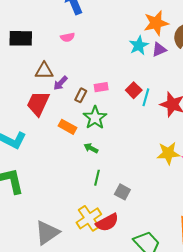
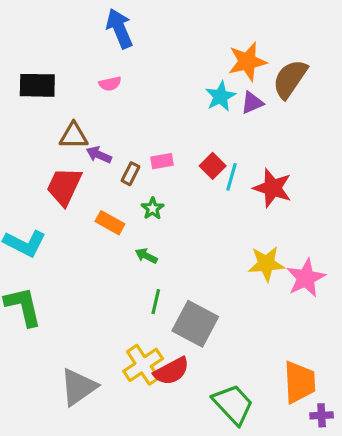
purple arrow: (60, 83) -> (99, 155), turned 70
green star: (95, 118) -> (153, 208), size x0.6
gray square: (122, 192) -> (195, 324), size x1.8

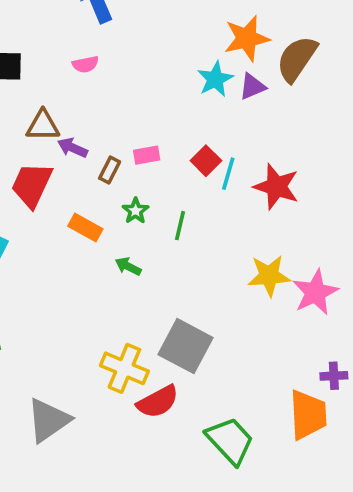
green line: (156, 302) -> (180, 226), moved
yellow cross: (143, 365) -> (124, 368), moved, turned -33
purple cross: (322, 415) -> (334, 376), moved

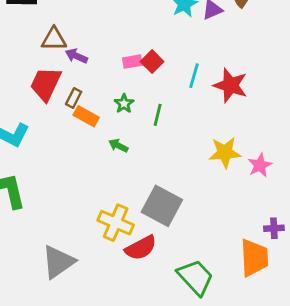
red square: (206, 161) -> (152, 62), moved
brown rectangle: (110, 170) -> (74, 98), moved
pink star: (315, 292) -> (260, 165), size x0.7

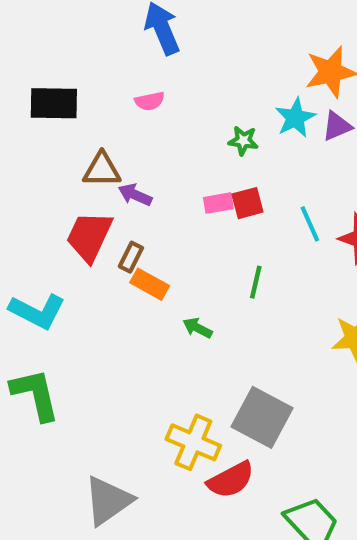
red square: (152, 62) -> (247, 203), turned 30
cyan line: (194, 76) -> (310, 224), turned -40
green star: (124, 104) -> (243, 141), moved, turned -30

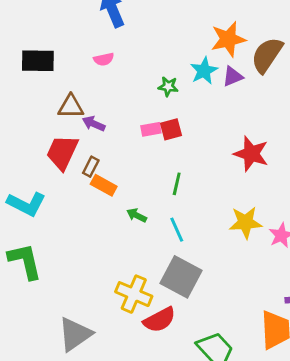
cyan line: (310, 224) -> (177, 230), moved

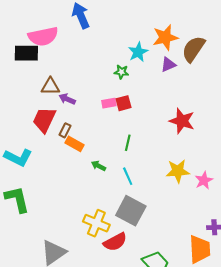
pink semicircle: (104, 59) -> (43, 36), moved, size x2.0
cyan star: (204, 71) -> (138, 52), moved

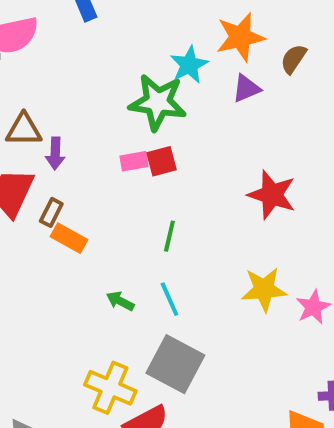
brown semicircle: (193, 49) -> (294, 59), size x0.6
green star: (121, 72) -> (158, 102), size x2.0
purple arrow: (67, 99) -> (55, 153), turned -112
green arrow: (98, 166) -> (120, 301), moved

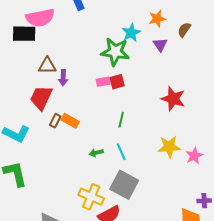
orange star: (240, 37) -> (157, 19), size x0.7
purple triangle: (246, 88) -> (160, 45), turned -42
brown rectangle: (51, 212) -> (55, 121), moved
green arrow: (120, 301) -> (96, 153), turned -40

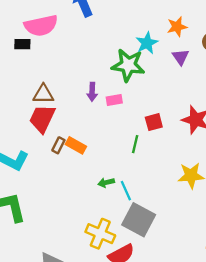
black rectangle: (24, 34) -> (22, 44), size x0.6
brown triangle: (47, 66) -> (43, 94), moved
purple arrow: (63, 78) -> (92, 92), moved
red square: (117, 82) -> (154, 122), moved
cyan line: (121, 152) -> (126, 191), moved

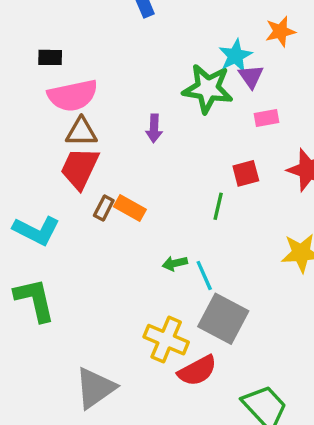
pink semicircle: (41, 26) -> (73, 96), moved
purple triangle: (181, 57) -> (251, 76), moved
pink rectangle: (114, 100) -> (267, 118), moved

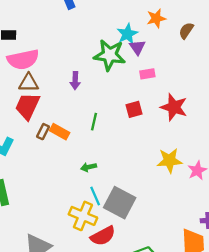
green line: (218, 206) -> (94, 122), moved
cyan line: (204, 275) -> (95, 196), moved

